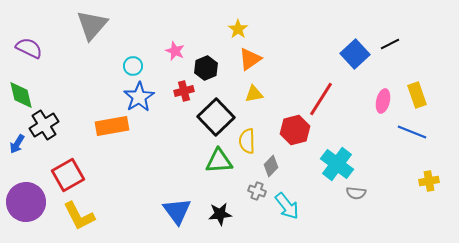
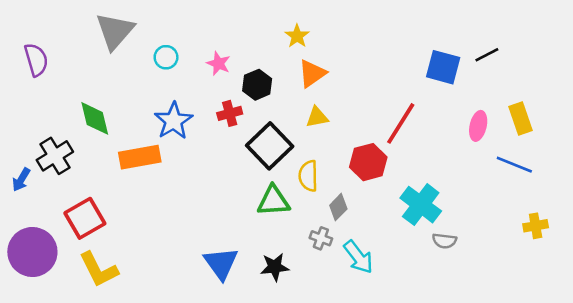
purple semicircle: (29, 48) -> (36, 60), turned 48
blue square: (355, 54) -> (443, 67), turned -32
cyan circle: (133, 66) -> (166, 57), moved
green diamond: (21, 95) -> (95, 118), moved

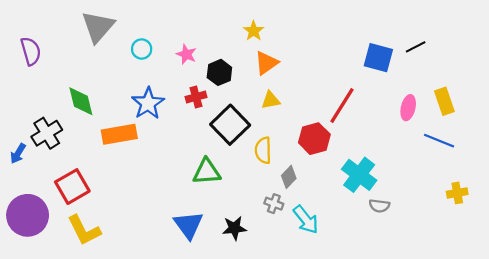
green triangle: (273, 201) -> (207, 172), moved

